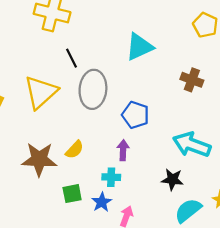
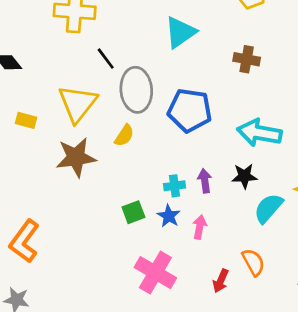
blue pentagon: (135, 115) -> (190, 110), size x1.4
yellow semicircle: (75, 150) -> (124, 135), moved
purple arrow: (123, 150) -> (205, 181), moved
brown star: (39, 159) -> (76, 157), moved

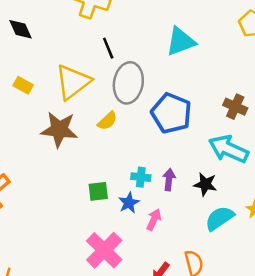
brown cross: (247, 59) -> (235, 107), moved

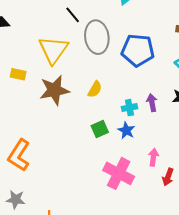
yellow rectangle: (23, 85) -> (18, 74), moved
yellow semicircle: (107, 121) -> (95, 89), moved
pink arrow: (154, 220) -> (153, 157), moved

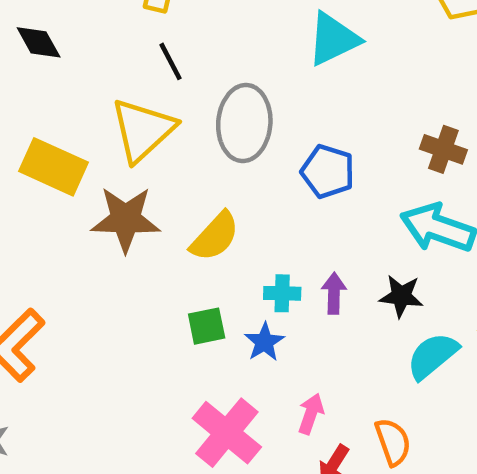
black line: (73, 15) -> (170, 61), moved
blue pentagon: (138, 50) -> (328, 172), size x0.7
yellow rectangle: (18, 74) -> (54, 167), size x1.8
yellow semicircle: (95, 89) -> (215, 237), size x1.4

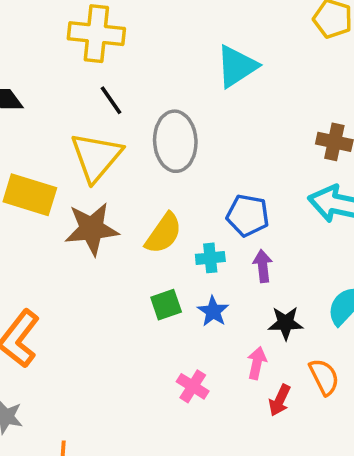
blue pentagon: (328, 172) -> (248, 215), moved
cyan cross: (282, 293) -> (210, 258), moved
black star: (401, 296) -> (286, 323), moved
pink cross: (227, 433) -> (193, 386), size x0.6

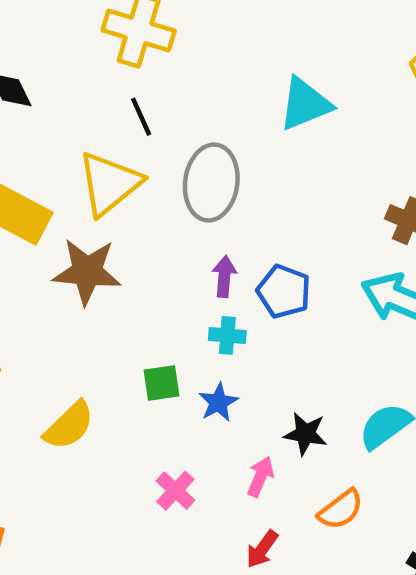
yellow semicircle: (164, 233) -> (69, 426), moved
purple arrow: (263, 266) -> (224, 276), moved
orange semicircle: (324, 377) -> (341, 510), turned 69
red arrow: (280, 400) -> (262, 549), moved

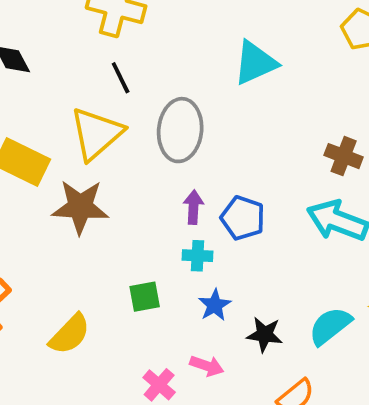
blue star: (218, 402) -> (215, 305), moved
pink arrow: (260, 477) -> (207, 366), moved, turned 88

